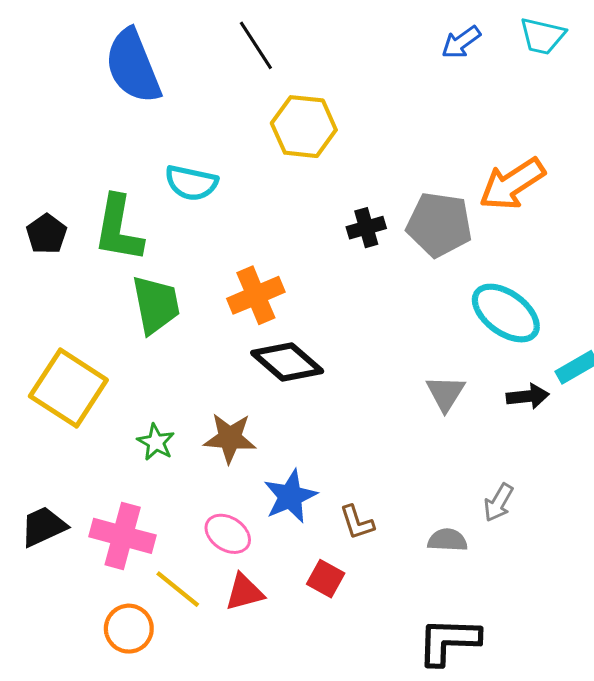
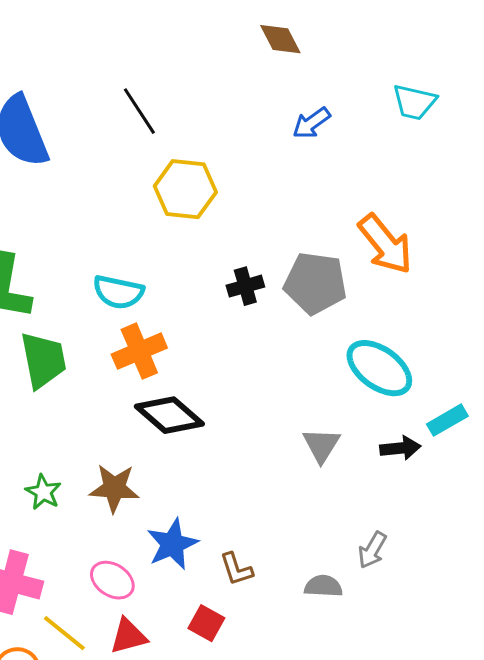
blue arrow: (461, 42) -> (311, 123), moved
cyan semicircle: (191, 183) -> (118, 292), moved
orange arrow: (512, 184) -> (385, 244), turned -96

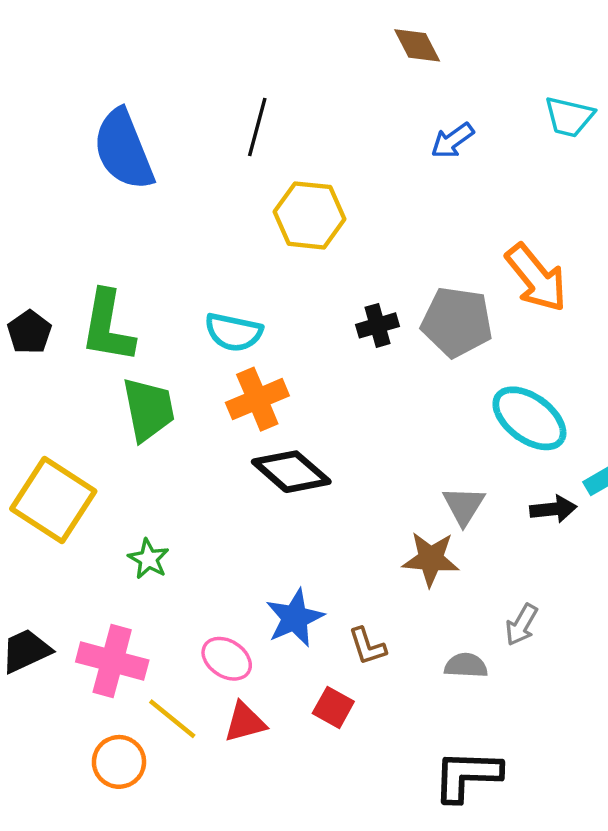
black line: (139, 111) -> (257, 127), turned 48
brown star: (114, 488) -> (431, 559), moved

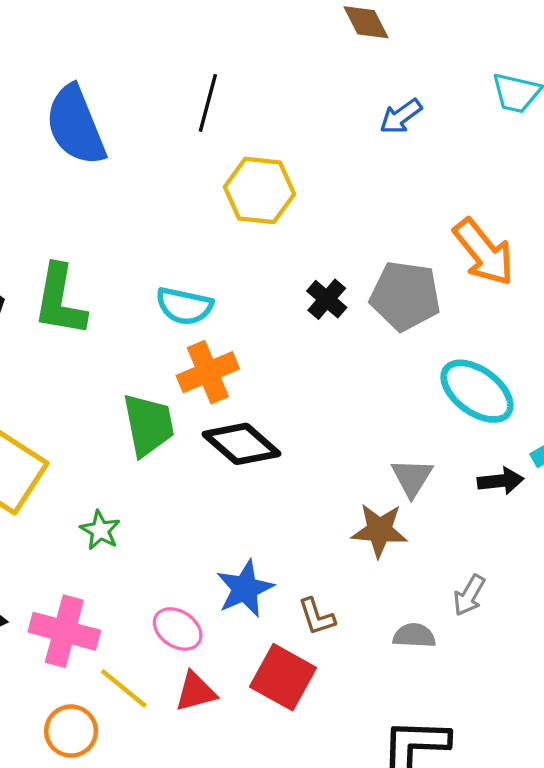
black cross: (377, 325) -> (327, 299), turned -33
green trapezoid: (148, 409) -> (148, 425), moved
red square: (333, 707) -> (283, 677), size x1.6

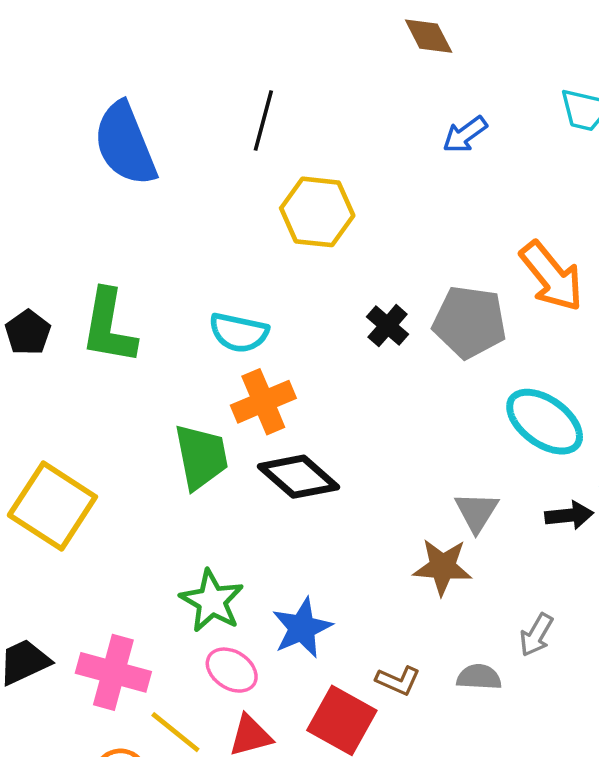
green star: (100, 530) -> (212, 601), moved, size x1.5
brown L-shape: (317, 617) -> (398, 681), moved, turned -48

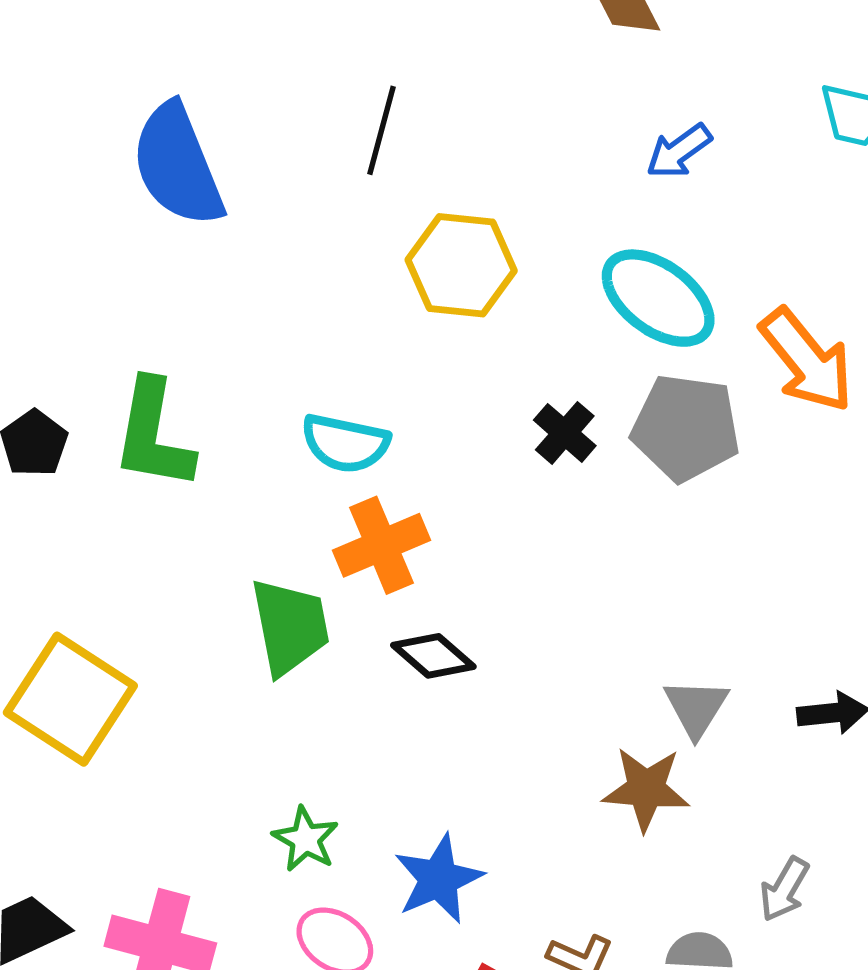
cyan ellipse: (545, 422) -> (658, 298), moved
black diamond: (298, 477) -> (433, 656), size x0.7
green star: (212, 601) -> (305, 839), size x0.7

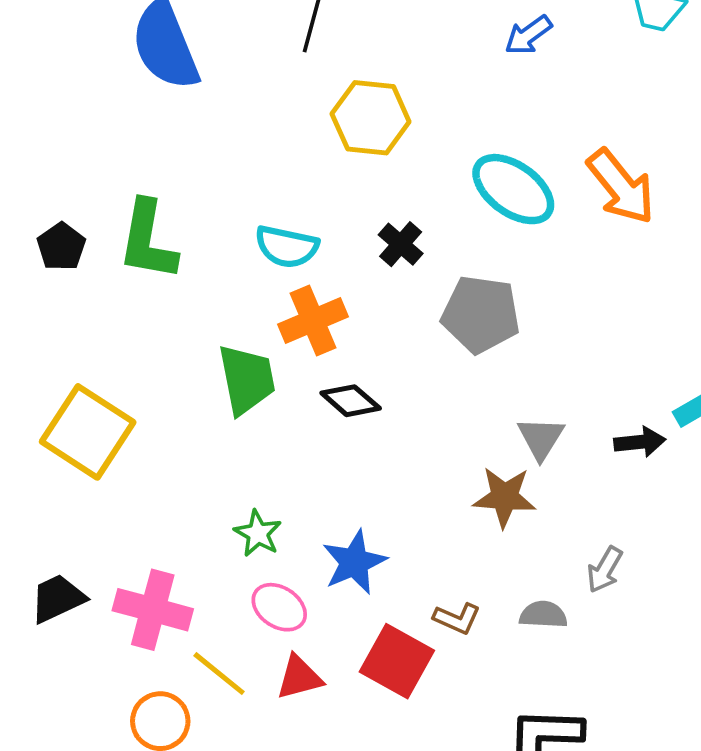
cyan ellipse: (658, 298) -> (513, 189), moved
gray pentagon: (686, 428) -> (481, 314), moved
black cross: (565, 433) -> (401, 244), moved

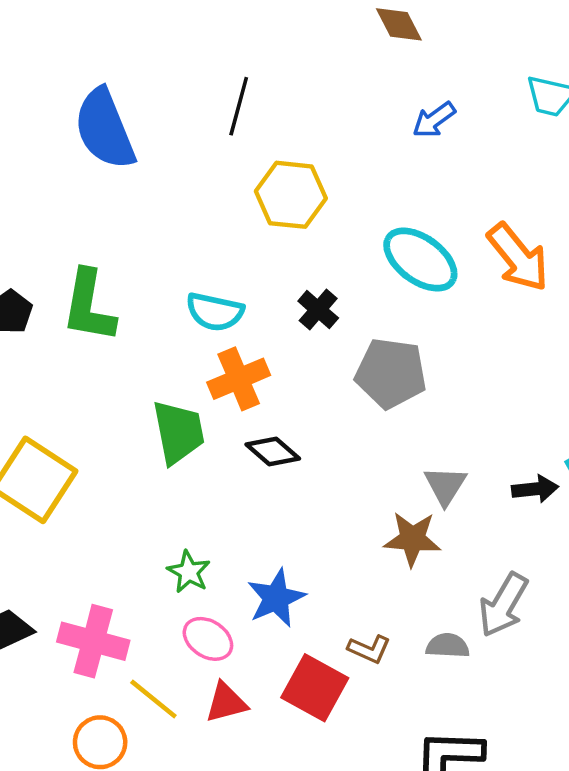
gray arrow: (605, 570) -> (503, 605), size x1.5

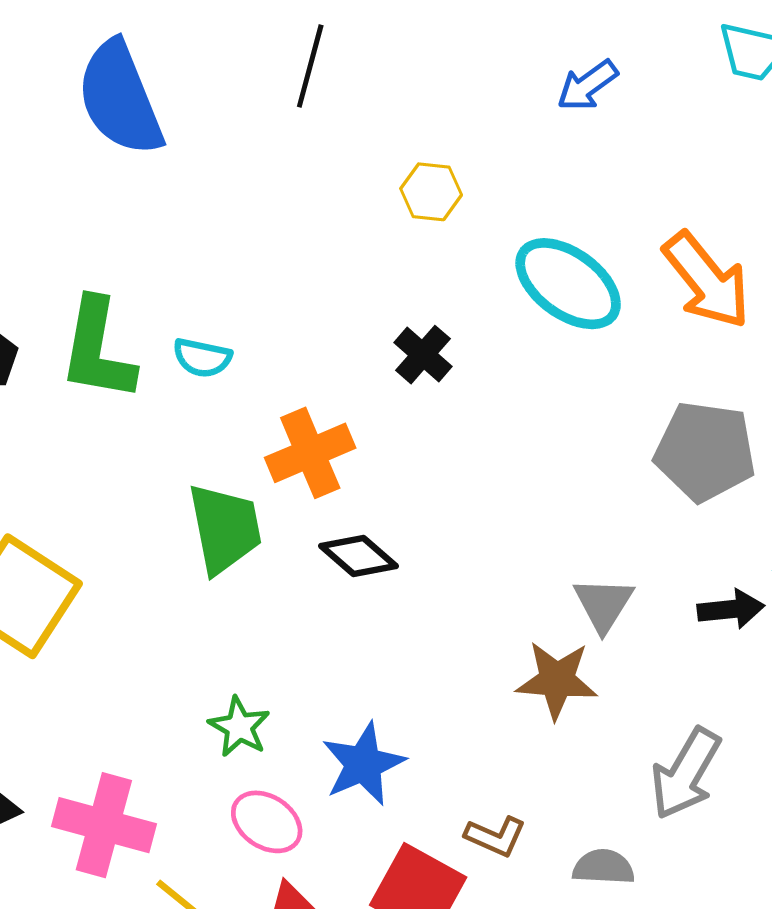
yellow hexagon: (291, 195) -> (431, 192), moved, size x0.6
cyan semicircle: (215, 312) -> (202, 358), moved, size x0.7
gray pentagon: (391, 373) -> (705, 451), moved
gray semicircle: (448, 646) -> (604, 867), moved

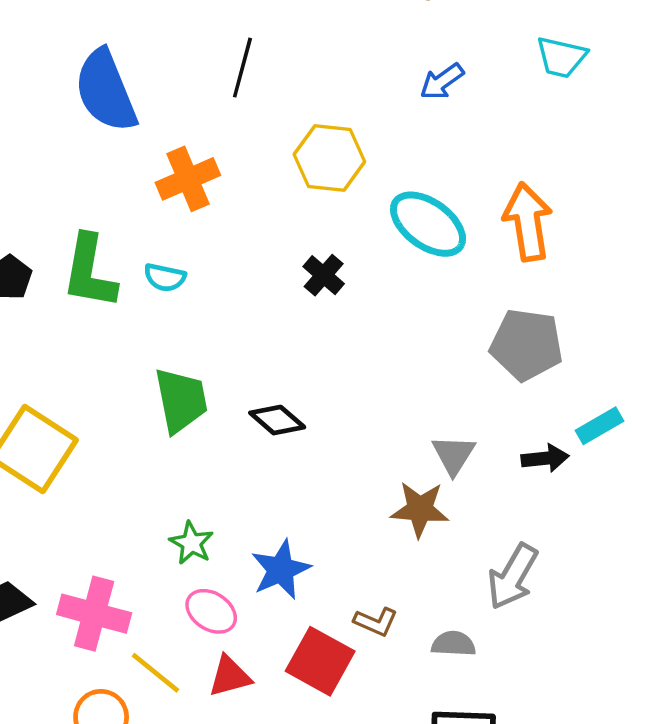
yellow hexagon: (431, 192) -> (329, 158), size x1.6
orange arrow: (707, 280) -> (528, 222), turned -150
orange cross: (310, 453) -> (188, 179), moved

